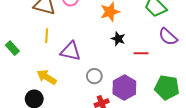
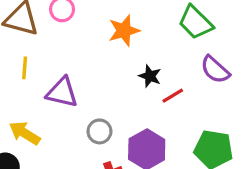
black star: (118, 39) -> (150, 76), moved
red line: (141, 53) -> (173, 96), turned -32

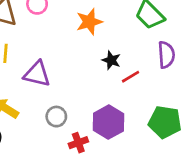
purple semicircle: (215, 70) -> (166, 55), turned -136
gray circle: (99, 131) -> (56, 117), moved

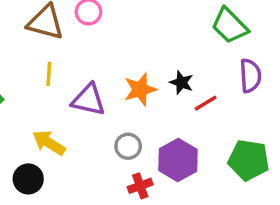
orange star: (89, 22) -> (140, 89), moved
gray circle: (56, 117) -> (128, 146), moved

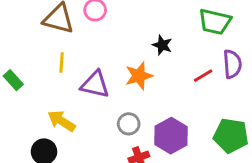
green trapezoid: (230, 26) -> (215, 22), turned -32
black star: (181, 83) -> (162, 45), moved
red line: (206, 103) -> (203, 76), moved

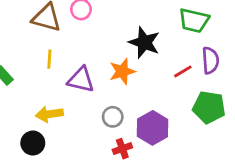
black star: (162, 45) -> (144, 42), size x1.6
yellow arrow: (62, 121) -> (49, 114), turned -40
green pentagon: (231, 136) -> (209, 107), moved

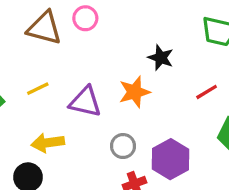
black star: (144, 42) -> (161, 58), size x0.7
yellow line: (49, 59) -> (38, 89), moved, turned 60

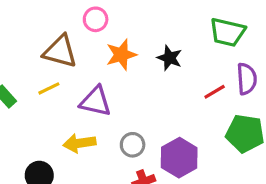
brown triangle: (44, 28) -> (60, 51), moved
orange star: (134, 92) -> (121, 55), moved
yellow arrow: (48, 143) -> (79, 143), moved

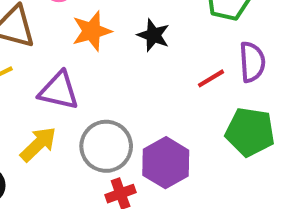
yellow arrow: (79, 143) -> (38, 144), turned 144
gray circle: (133, 145) -> (106, 146), size x1.6

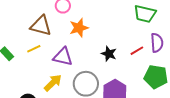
black star: (153, 35) -> (109, 54), moved

